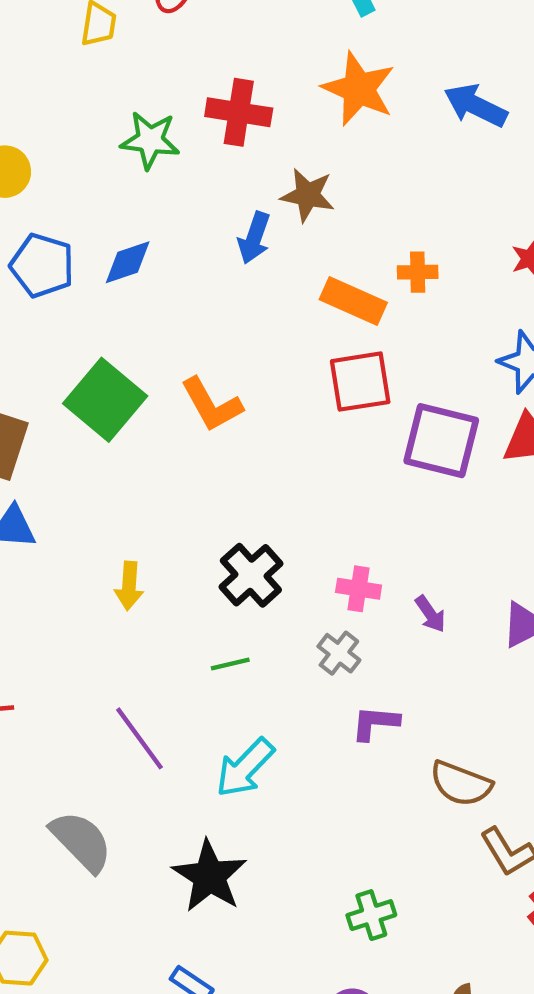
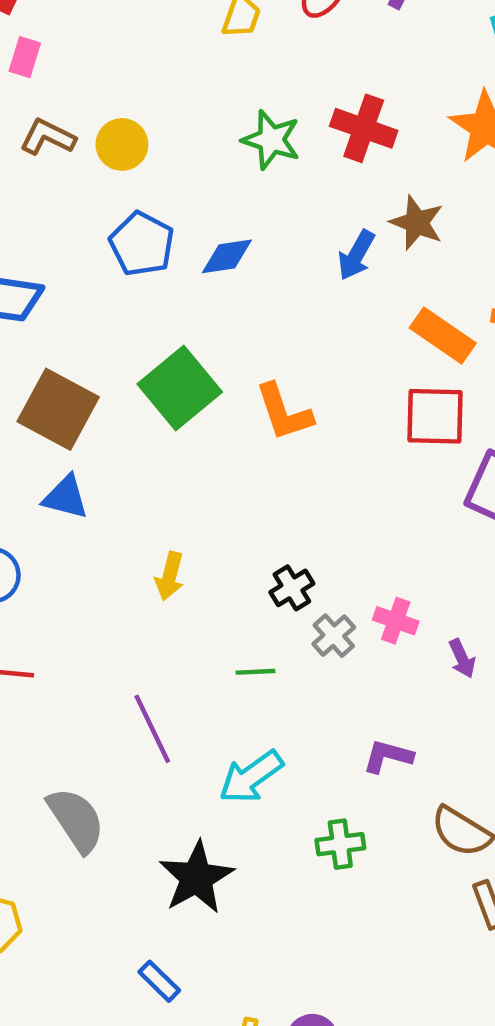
black cross: (251, 575) -> (292, 588), size x0.7
gray cross: (339, 653) -> (334, 636), moved
green cross: (371, 915) -> (340, 844), moved

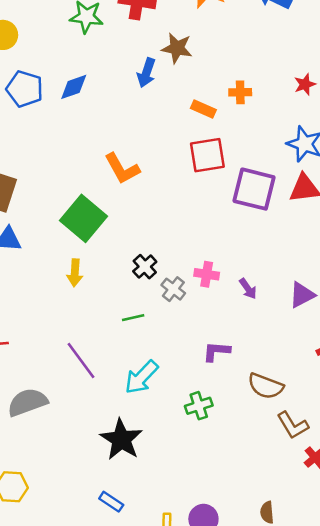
orange rectangle: (443, 335) -> (203, 109), size x0.7
green square: (180, 388) -> (84, 218), moved
gray semicircle: (76, 820) -> (27, 402), moved, turned -66

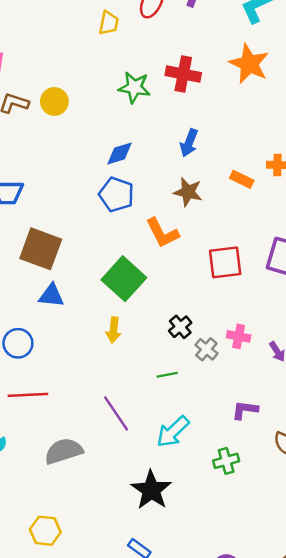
brown star: (177, 48) -> (188, 192), moved
blue pentagon: (25, 89) -> (116, 194), moved
red square: (207, 155) -> (225, 262), moved

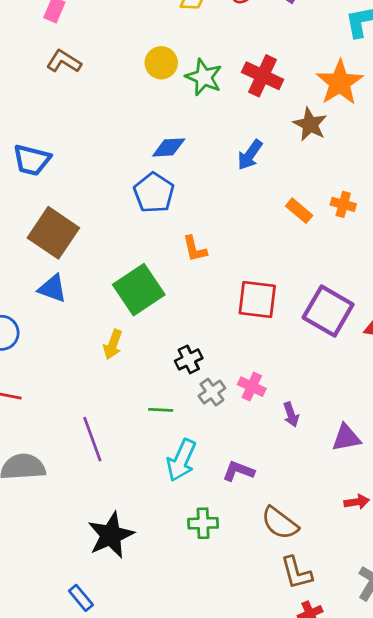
yellow circle: (54, 101) -> (161, 63), moved
brown star: (188, 192) -> (310, 124), moved
orange L-shape: (162, 233) -> (195, 249), size x0.7
cyan arrow: (173, 432) -> (181, 460), moved, turned -36

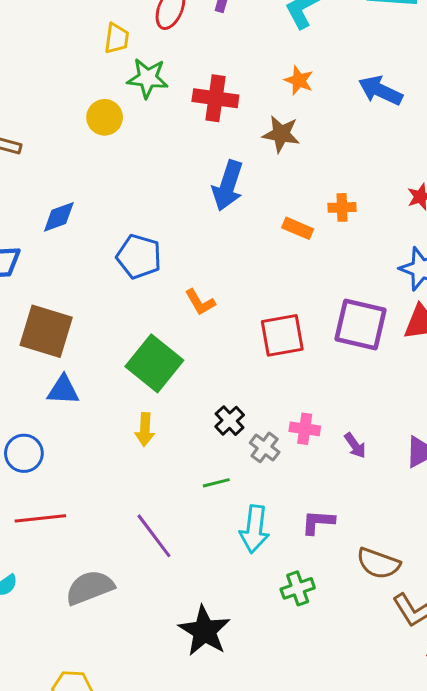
green star: (204, 77) -> (148, 78), moved
orange star: (340, 83) -> (299, 80), size x0.6
blue diamond: (169, 147) -> (59, 217), moved
blue arrow: (250, 155) -> (228, 186), size x1.4

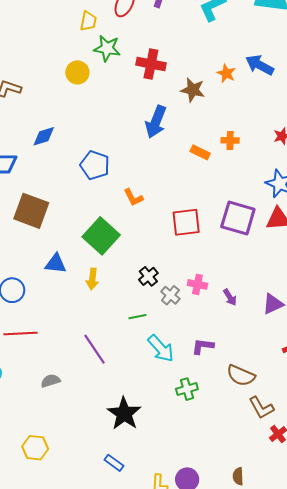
orange star: (299, 80) -> (226, 73), moved
blue triangle: (63, 390) -> (56, 264), moved
cyan arrow: (254, 529) -> (161, 348), turned -52
gray semicircle: (90, 588) -> (50, 381), size x0.6

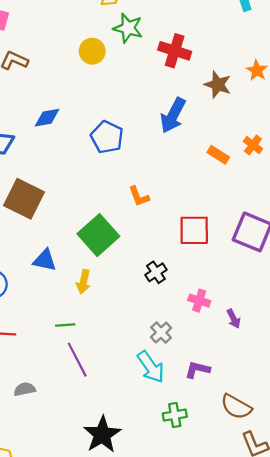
orange cross: (230, 140) -> (253, 145), turned 30
blue pentagon: (95, 165) -> (107, 137), moved
black cross: (148, 276) -> (156, 272), moved
gray cross: (170, 295) -> (161, 333), moved
green line: (137, 317) -> (65, 325), moved

